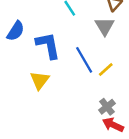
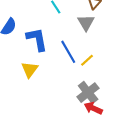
gray cross: (107, 107) -> (88, 93), size x1.5

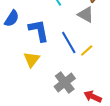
gray triangle: (86, 23) -> (86, 15), turned -30
gray cross: (88, 93) -> (65, 83), moved

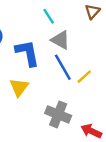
gray triangle: (86, 15) -> (61, 40), moved
gray cross: (65, 83) -> (58, 114), turned -30

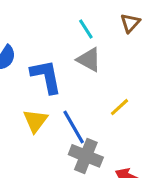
cyan line: (49, 16) -> (86, 29), moved
blue line: (63, 67) -> (74, 127), moved

